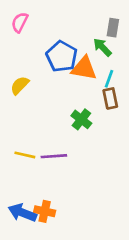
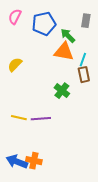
green arrow: (102, 47) -> (68, 36), moved
blue pentagon: (62, 56) -> (44, 24), moved, turned 30

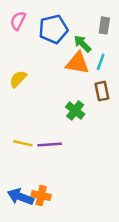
cyan line: (83, 60) -> (101, 62), moved

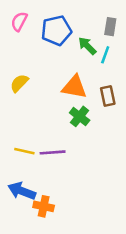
cyan line: (101, 62) -> (105, 55), moved
orange triangle: (78, 63) -> (74, 87), moved
blue arrow: (20, 197) -> (22, 191), moved

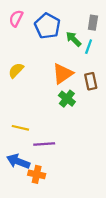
blue pentagon: (56, 30) -> (47, 26), turned -30
orange triangle: (74, 87) -> (63, 74), turned -45
purple line: (53, 152) -> (44, 144), moved

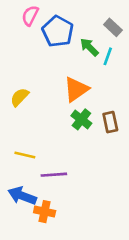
pink semicircle: (16, 18) -> (30, 16), moved
gray rectangle: (93, 23) -> (113, 27), turned -56
yellow semicircle: (16, 70) -> (20, 97), moved
brown rectangle: (91, 81) -> (110, 122), moved

